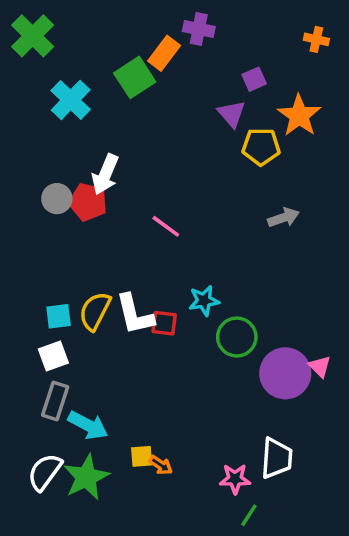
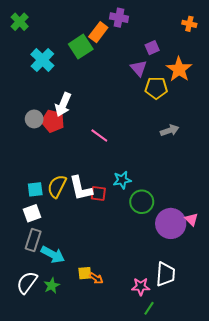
green cross: (33, 36) -> (20, 22), size x0.7
green star: (86, 477) -> (52, 286), size x0.6

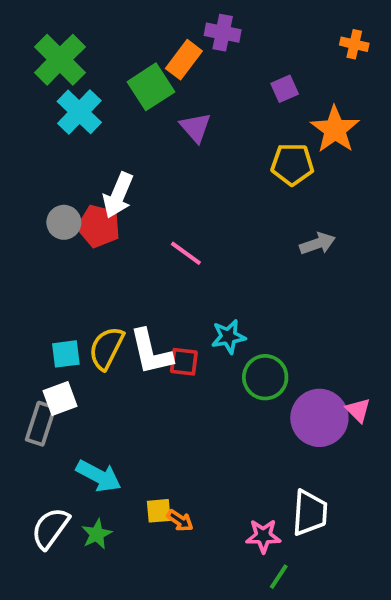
green cross: (20, 22) -> (60, 60), moved, size x1.5
purple triangle: (139, 68) -> (196, 127), moved
gray rectangle: (33, 240) -> (41, 424), moved

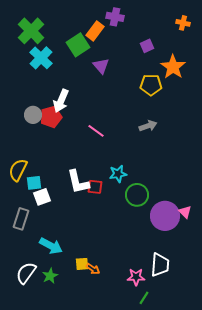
red pentagon: (99, 226) -> (51, 117), turned -30
gray arrow: (317, 244) -> (148, 126), moved
yellow semicircle: (106, 348) -> (18, 170), moved
white square: (60, 399) -> (42, 197), moved

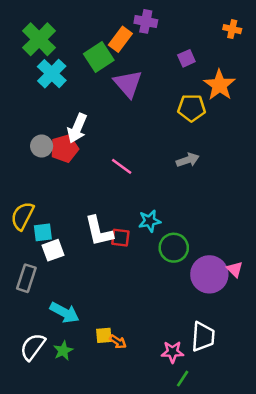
purple triangle: (101, 66) -> (128, 84), size x1.4

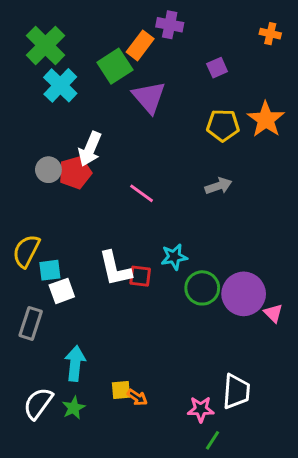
orange star: (220, 85) -> (266, 119), moved
purple circle: (209, 274) -> (244, 294), moved
cyan arrow: (64, 312) -> (75, 363), turned -112

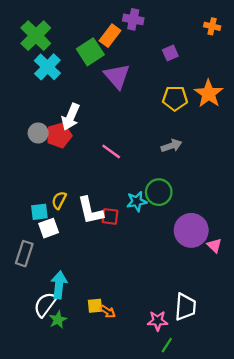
yellow semicircle: (26, 251) -> (59, 200), moved, size x0.7
green circle: (202, 288) -> (159, 192), moved
white semicircle: (38, 403) -> (45, 305), moved

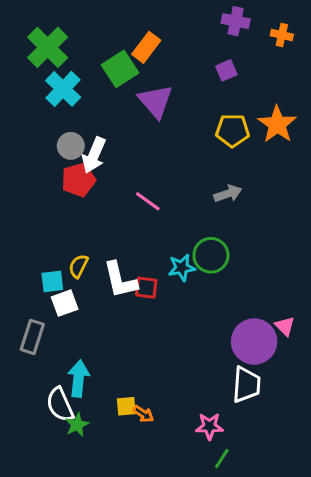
purple cross: (133, 19) -> (236, 21), moved
gray circle: (38, 133) -> (71, 146), moved
purple circle: (191, 230) -> (254, 342), moved
white semicircle: (45, 305) -> (60, 405), turned -60
white trapezoid: (185, 307) -> (246, 385), moved

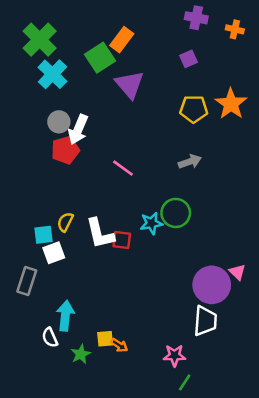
white semicircle: (60, 405) -> (50, 338), size x0.7
green star: (77, 425) -> (81, 354), moved

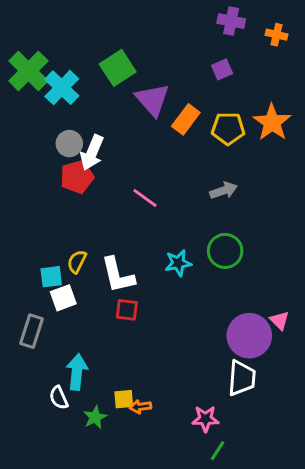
green cross: (40, 40) -> (28, 71), moved
orange rectangle: (122, 40) -> (186, 119), moved
green circle: (176, 213) -> (225, 251), moved
red square: (122, 240) -> (127, 310), moved
orange arrow: (119, 345) -> (140, 407), turned 138

